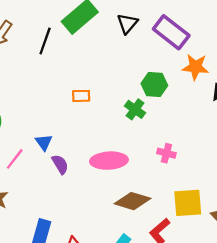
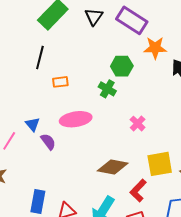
black line: (45, 41) -> (40, 57), moved
pink cross: (166, 153) -> (138, 124), turned 35
pink ellipse: (109, 161) -> (76, 119), moved

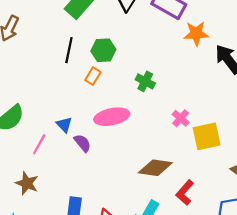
green hexagon: (122, 66) -> (103, 50), moved
orange rectangle: (60, 82) -> (93, 76), turned -49
yellow square: (160, 164) -> (207, 136), moved

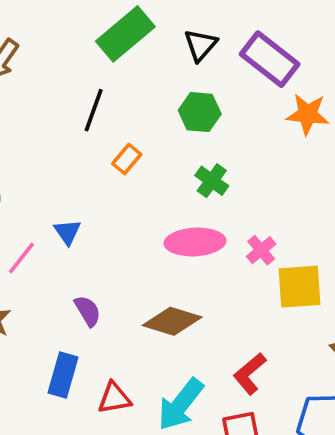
green hexagon: (103, 50) -> (200, 112), moved
pink ellipse: (112, 117) -> (195, 242), moved
purple semicircle: (82, 143) -> (88, 311), moved
brown diamond: (155, 168) -> (172, 321), moved

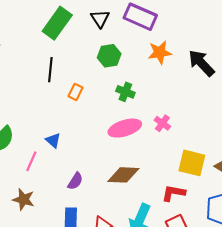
orange star: (308, 114) -> (160, 52), moved
yellow square: (299, 287) -> (192, 163), moved, turned 32
purple semicircle: (88, 311) -> (75, 181), turned 78
red L-shape: (250, 374) -> (173, 193), turned 65

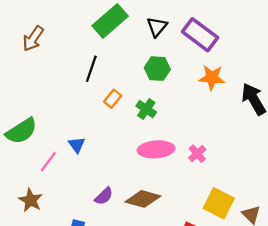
green cross: (125, 92) -> (146, 109), moved
purple semicircle: (75, 181) -> (104, 196), moved

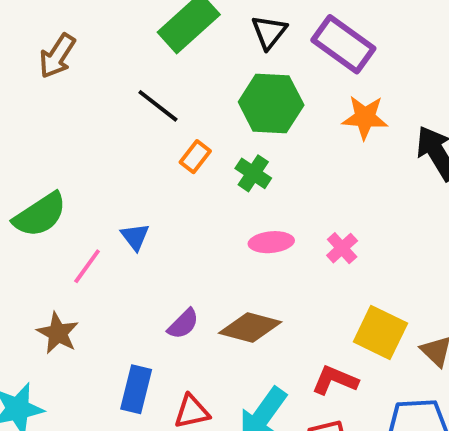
black line: (91, 69) -> (158, 106), turned -70
green hexagon: (157, 69) -> (271, 104), size x1.4
pink ellipse: (156, 149) -> (271, 242), size x0.7

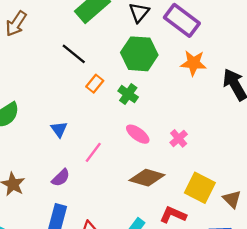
pink ellipse: (271, 242) -> (138, 134), turned 40
pink line: (87, 266) -> (93, 152), moved
purple semicircle: (183, 324) -> (61, 178), moved
brown diamond: (250, 328) -> (147, 178), moved

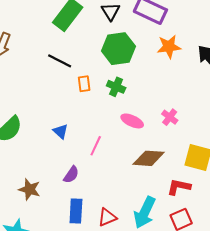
orange rectangle: (95, 84) -> (84, 84), turned -35

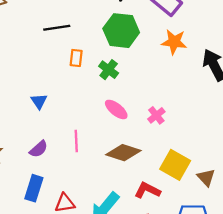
black line: (60, 61) -> (57, 28), turned -50
pink line: (96, 146) -> (76, 141), moved, turned -42

